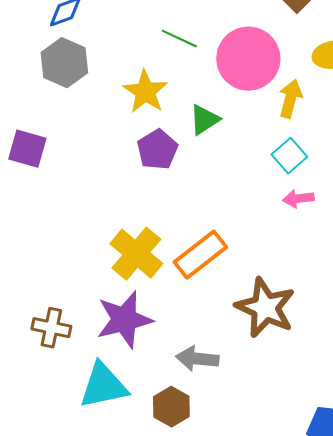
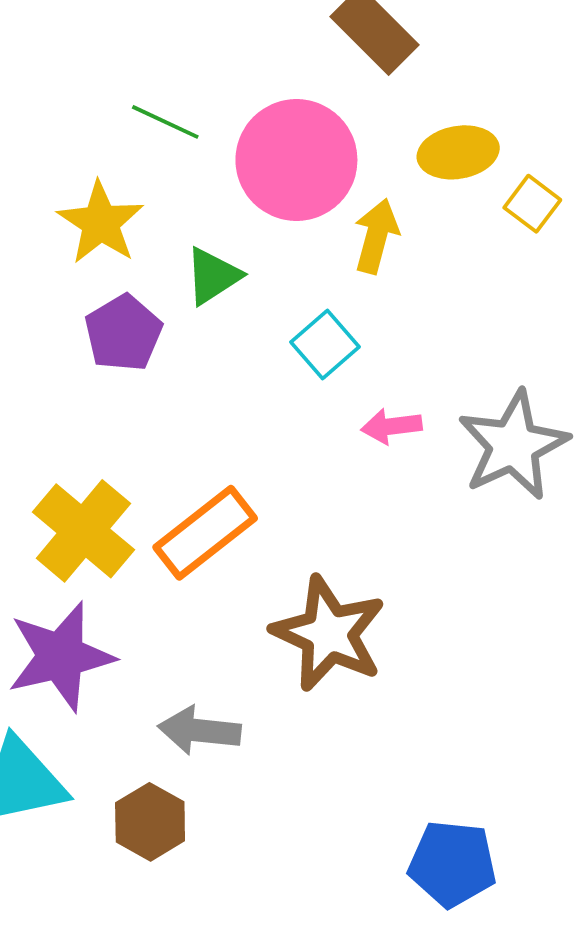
cyan square: (289, 156) -> (325, 344), moved

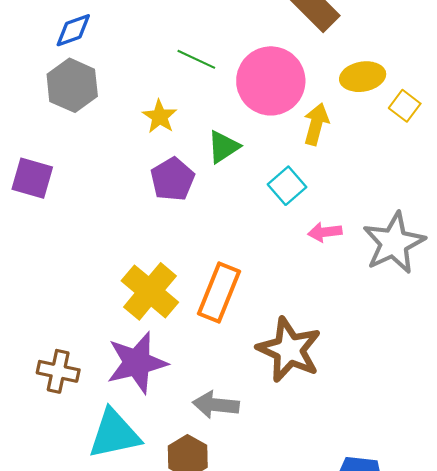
yellow star: (101, 223) -> (160, 117), size x0.7
orange rectangle: (205, 533) -> (219, 293), turned -30

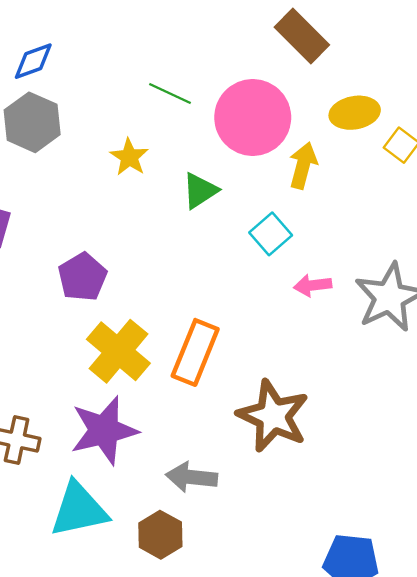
purple pentagon: (173, 179) -> (82, 277), moved

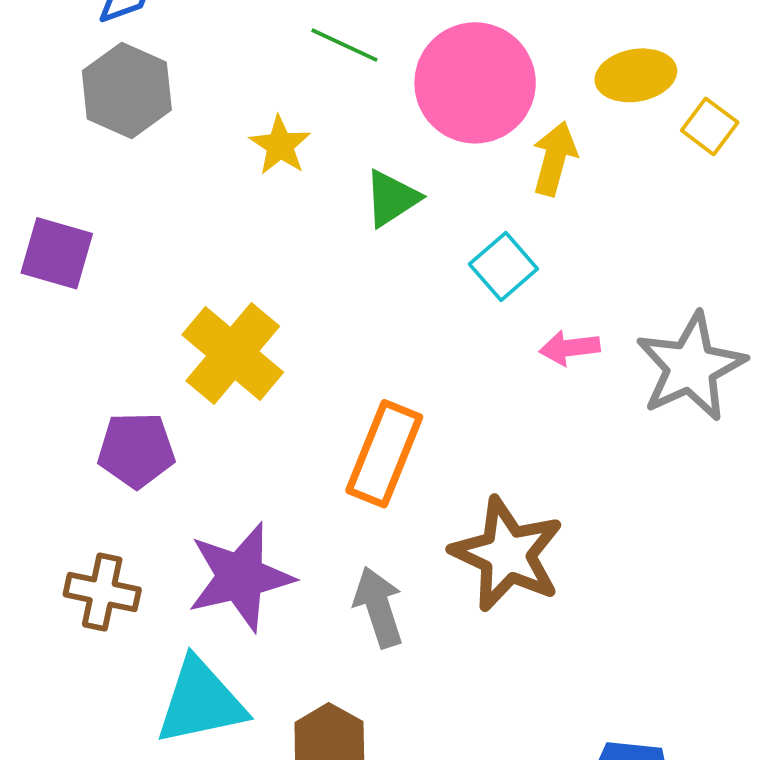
purple pentagon: (82, 277) -> (136, 450), moved, turned 30
yellow cross: (118, 351) -> (233, 354), moved
gray arrow: (192, 477) -> (379, 607), moved, turned 66

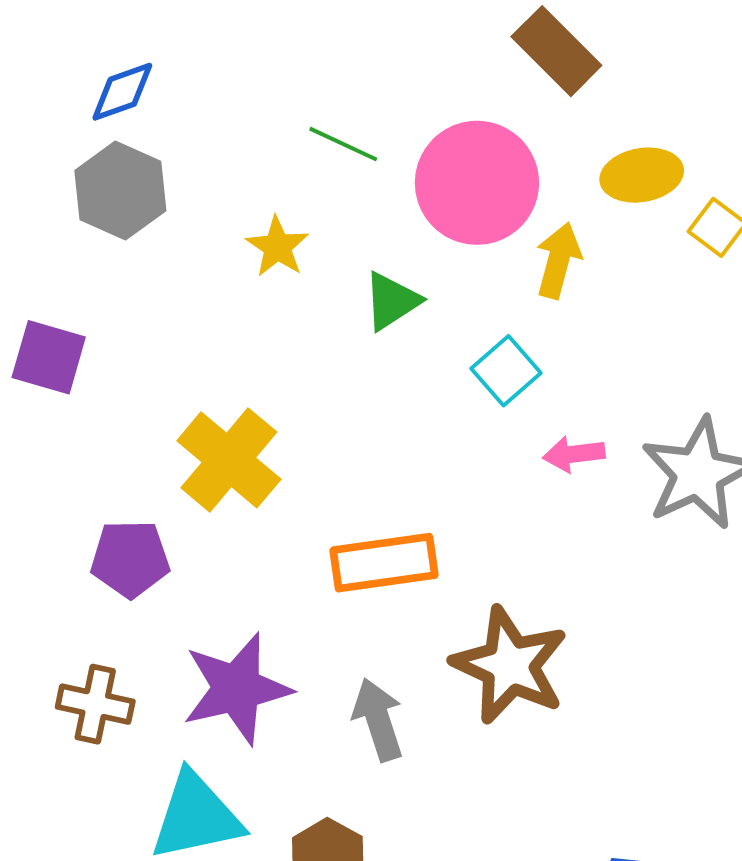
orange rectangle: (384, 454) -> (384, 563), turned 60

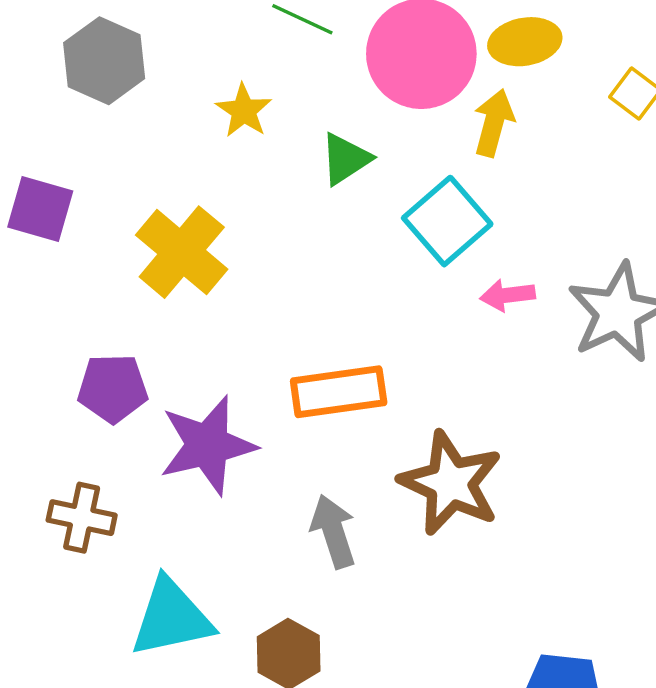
yellow ellipse: (642, 175) -> (525, 42), moved
cyan square: (506, 371) -> (447, 221), size x1.4
yellow cross: (229, 460) -> (182, 252), moved
purple star: (237, 689) -> (208, 445), moved

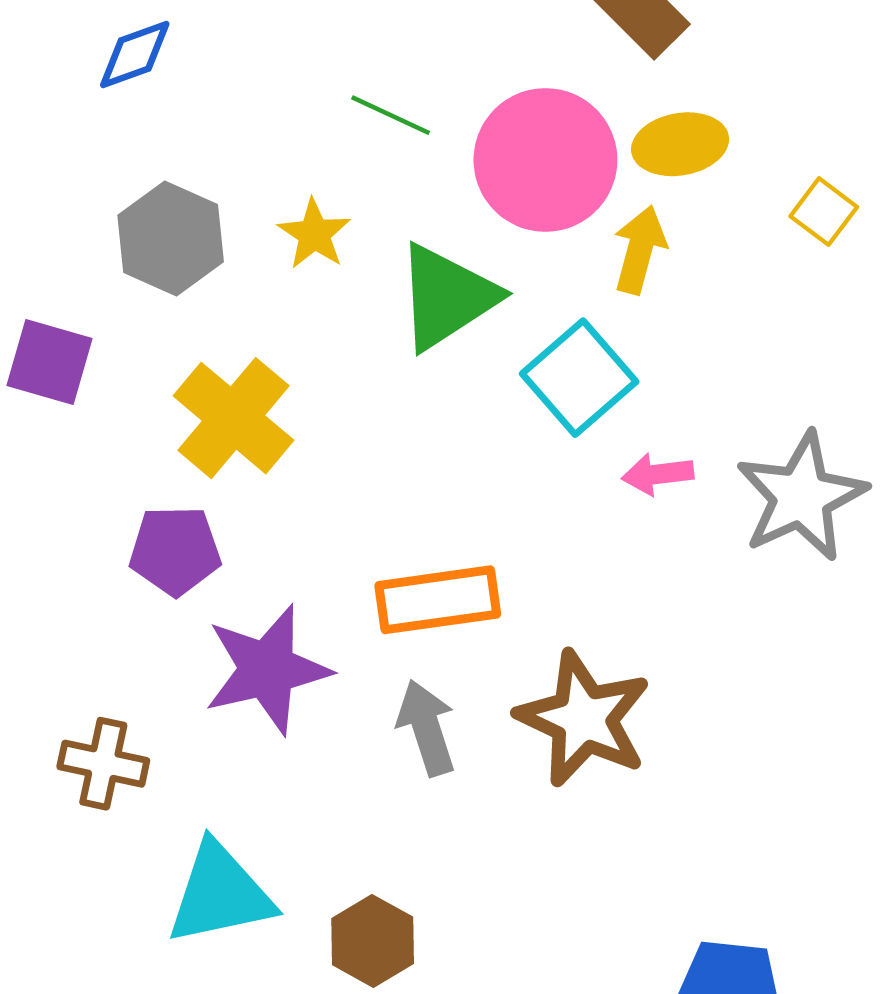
gray hexagon: (104, 61) -> (171, 239), moved
green triangle: (345, 159) -> (447, 297), size x1.6
purple pentagon: (113, 388) -> (175, 550), moved
gray arrow: (333, 531) -> (426, 728), moved

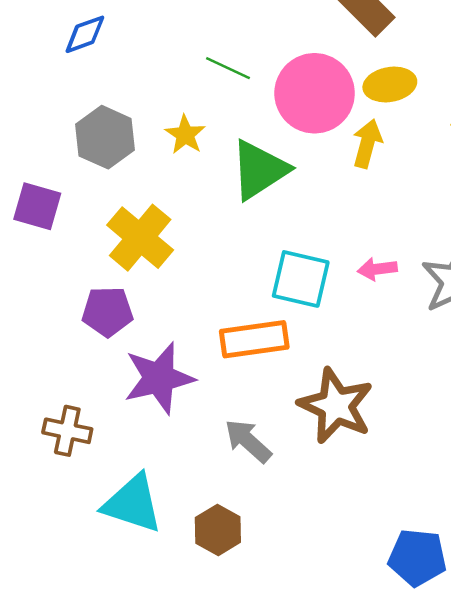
cyan square: (579, 378) -> (301, 279), moved, turned -36
gray arrow: (426, 728) -> (248, 441), moved, turned -30
cyan triangle: (220, 894) -> (133, 504), turned 30

